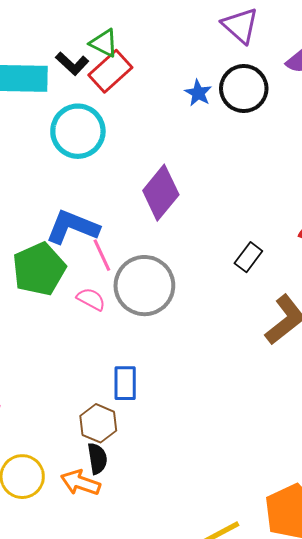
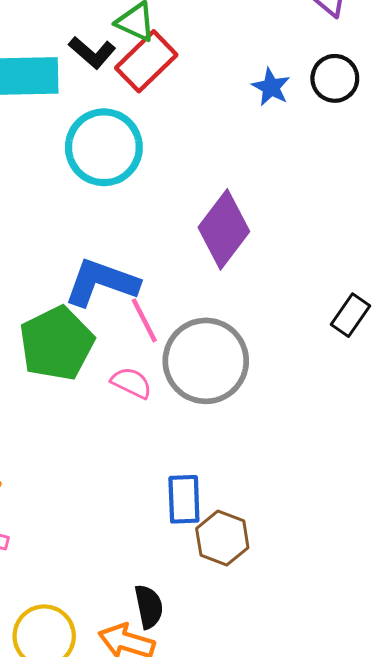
black circle: (244, 89) -> (335, 78), size x0.7
brown hexagon: (98, 423) -> (222, 538), moved

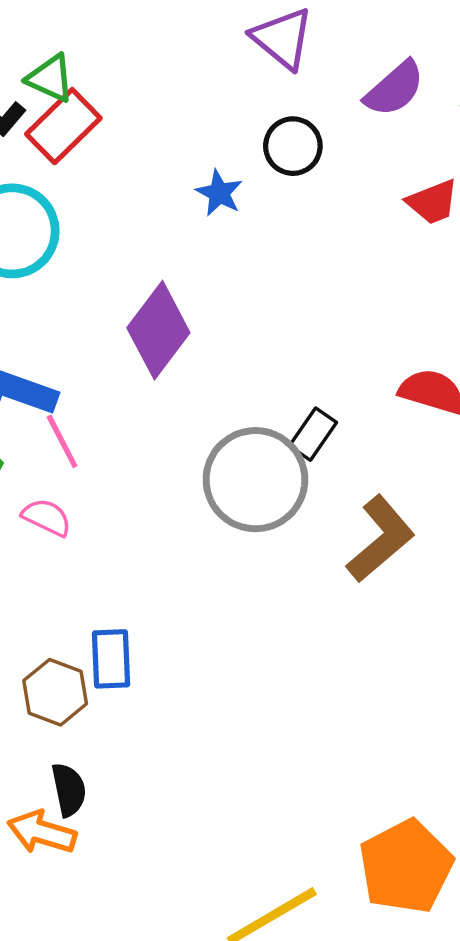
blue star: (271, 87) -> (219, 193), moved
gray circle: (206, 361) -> (255, 480), moved
brown hexagon: (222, 538) -> (55, 692), moved

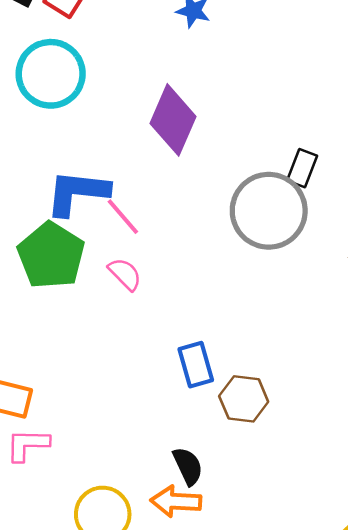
pink semicircle: (47, 517) -> (125, 274), turned 33
brown hexagon: (55, 692) -> (244, 399), moved

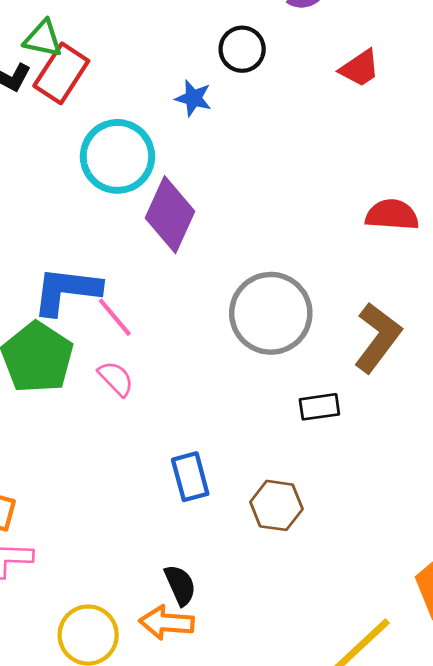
cyan circle: (51, 74) -> (117, 156), moved
black rectangle: (302, 168) -> (319, 407), moved, turned 60
brown hexagon: (244, 399) -> (276, 505), moved

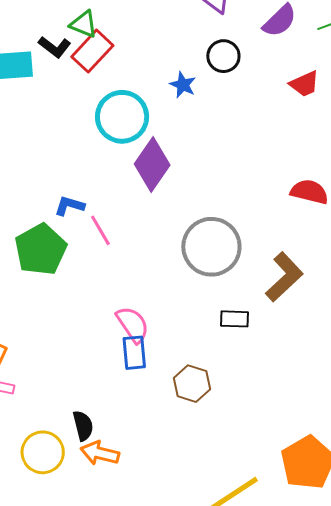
blue L-shape: (66, 291) -> (69, 206), size x0.6
pink semicircle: (116, 379) -> (133, 324), moved, size x1.4
black semicircle: (180, 585) -> (83, 426), moved

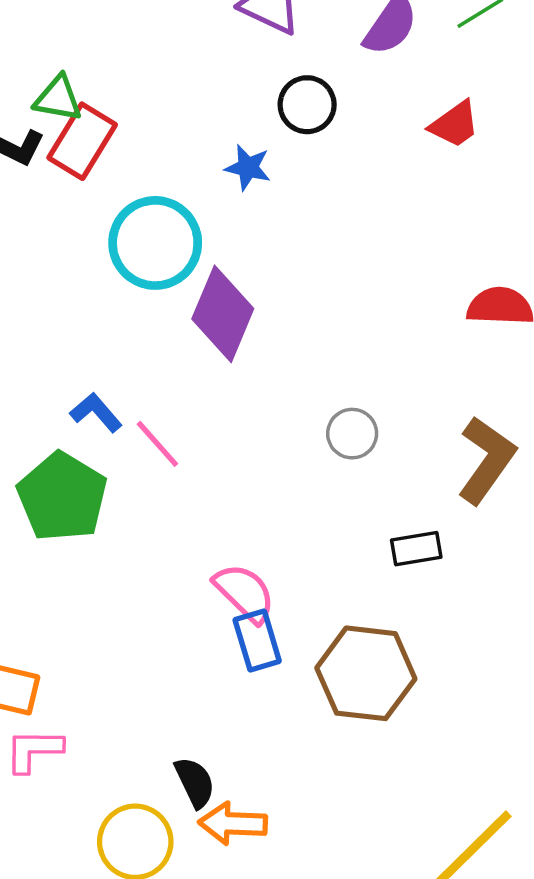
blue L-shape: (69, 206) -> (96, 412), turned 44
gray circle: (211, 247) -> (352, 434), size x0.5
brown hexagon: (192, 384) -> (366, 673), size x1.5

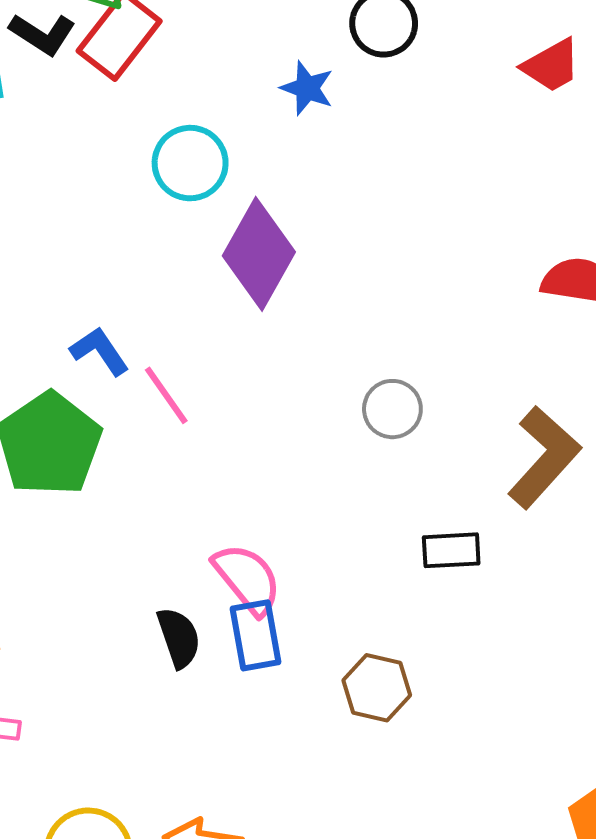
cyan circle: (155, 243) -> (190, 163), size x0.7
brown hexagon: (366, 673) -> (377, 688), size x0.6
black semicircle: (195, 782) -> (179, 638), moved

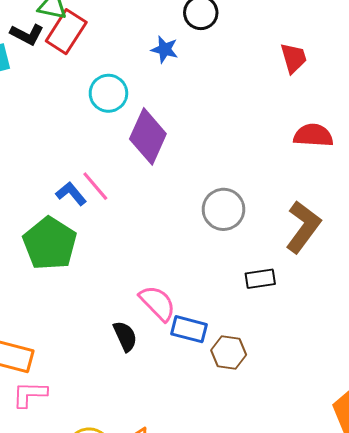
red trapezoid: (551, 65) -> (294, 58), moved, turned -72
pink line: (166, 395) -> (95, 186), moved
gray circle: (392, 409) -> (223, 209), size x1.4
blue rectangle: (256, 635) -> (189, 329), moved, turned -60

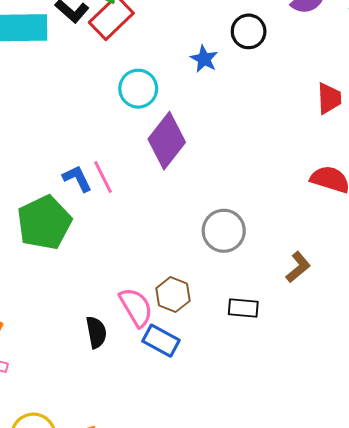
brown L-shape: (303, 227) -> (298, 267), size x0.6
brown hexagon: (229, 353) -> (173, 295), moved

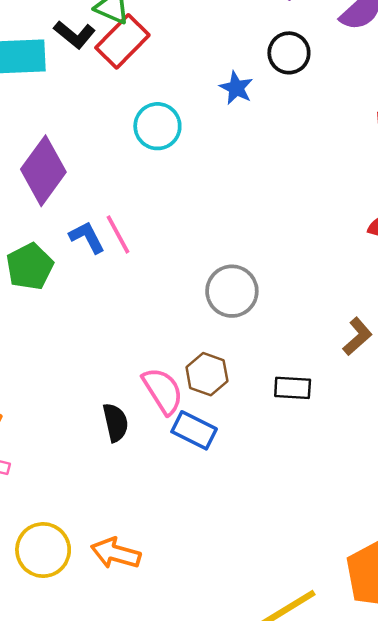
purple diamond: (167, 141) -> (43, 171), moved
green pentagon: (44, 223) -> (30, 266), moved, size x0.7
gray circle: (224, 231) -> (232, 291), moved

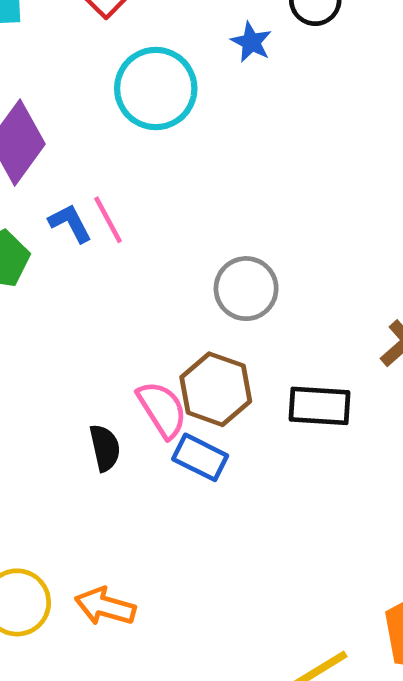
cyan circle: (157, 126) -> (156, 89), size x1.4
brown hexagon: (207, 374) -> (216, 389), size x1.4
black rectangle: (293, 388) -> (320, 406), size x1.4

